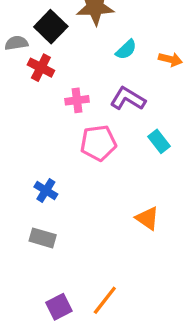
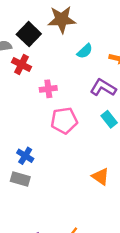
purple L-shape: (128, 99) -> (103, 88), moved
gray rectangle: (43, 238) -> (20, 179), moved

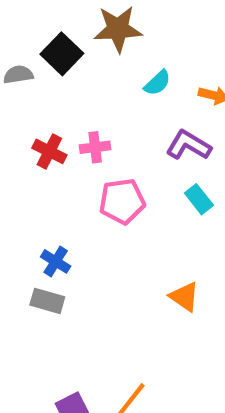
red cross: (21, 65) -> (49, 151), moved

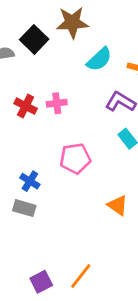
cyan semicircle: (157, 83) -> (99, 59), size x1.4
pink pentagon: (122, 201) -> (75, 158), moved

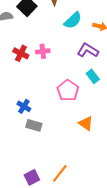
pink pentagon: (75, 158) -> (68, 90), moved, turned -30
gray rectangle: (24, 208) -> (34, 125), moved

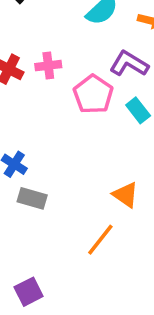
pink pentagon: (68, 90) -> (93, 94), moved
orange line: (60, 173) -> (100, 240), moved

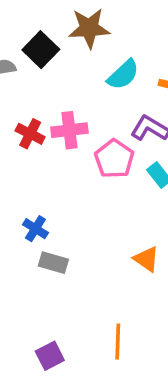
pink cross: (48, 66) -> (69, 130), size x1.4
orange line: (100, 240) -> (118, 341), moved, turned -36

